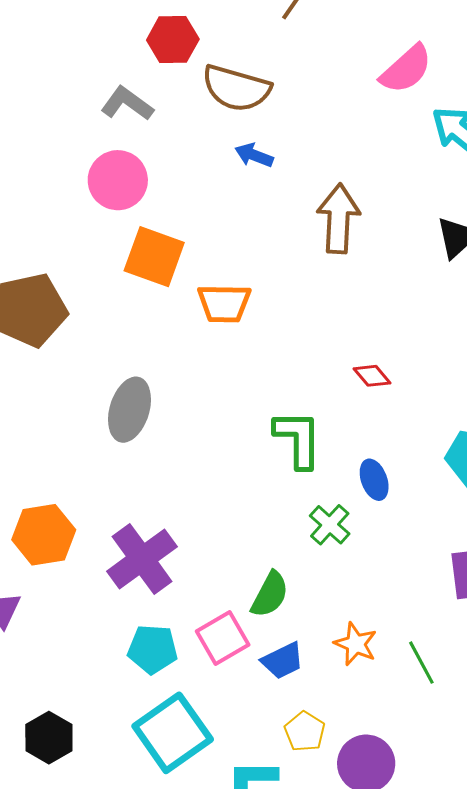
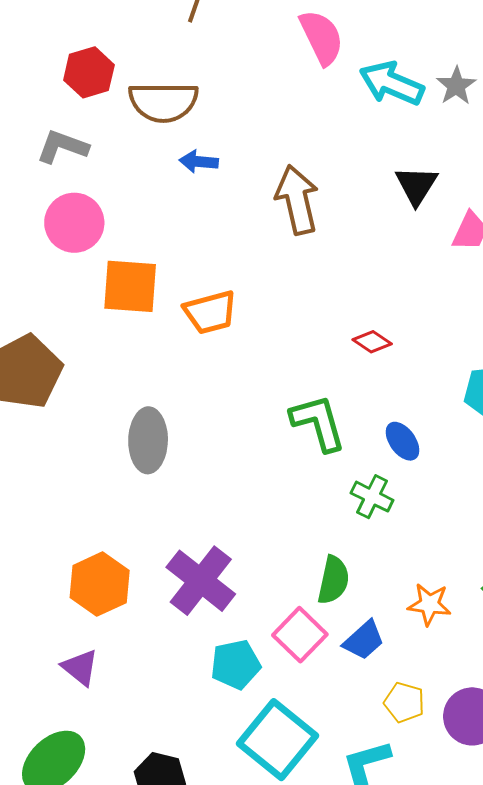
pink semicircle: (406, 69) -> (322, 37), turned -58

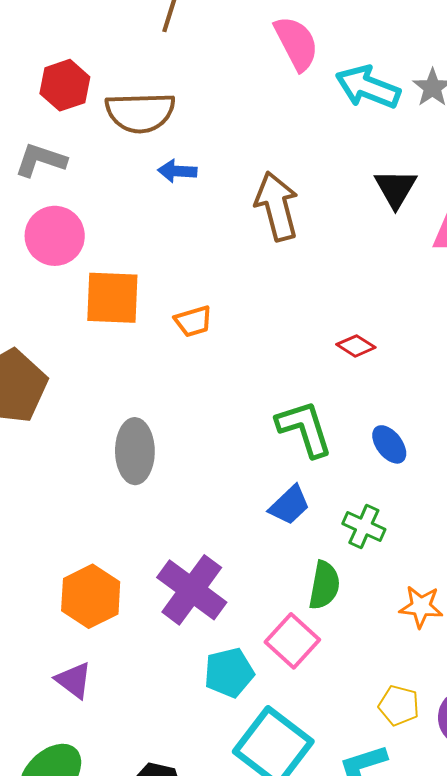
orange trapezoid: (210, 312) -> (193, 321), size x0.7
green cross: (372, 497) -> (364, 527), moved
blue trapezoid: (364, 640) -> (289, 505), moved

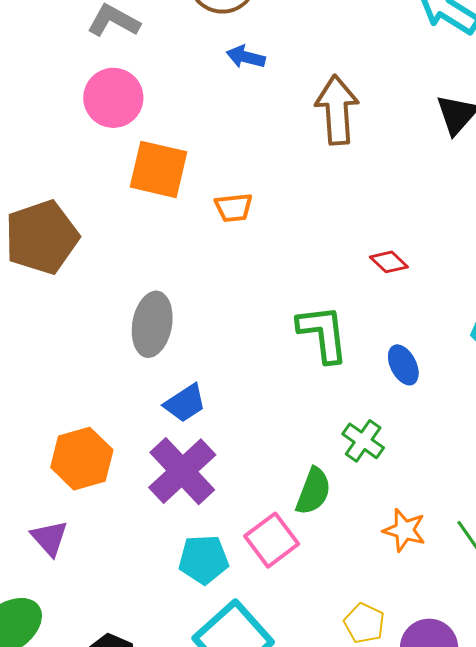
blue trapezoid: (289, 505) -> (185, 403), moved

